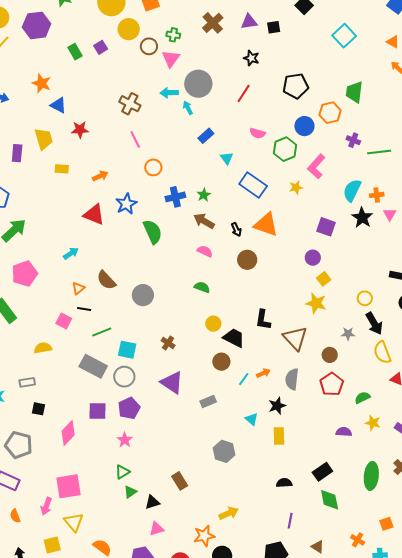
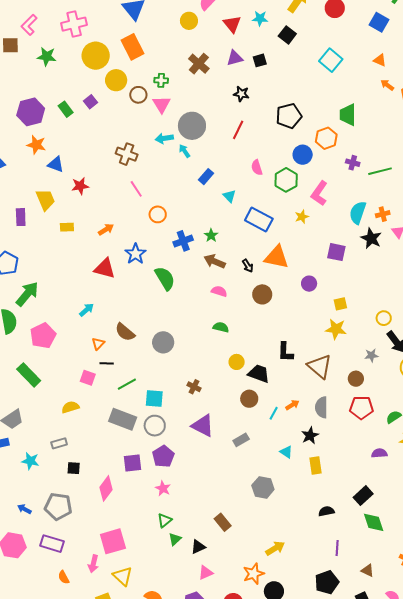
purple hexagon: (37, 25) -> (31, 112), moved
pink semicircle: (257, 133) -> (257, 168), turned 63
purple circle: (313, 258) -> (309, 284), moved
yellow square: (324, 279) -> (340, 304), turned 32
red pentagon: (332, 384) -> (361, 408), turned -30

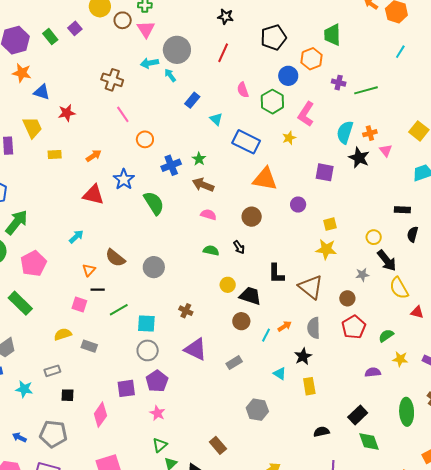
black arrow: (248, 266) -> (239, 247), moved
red pentagon: (361, 408) -> (354, 327), turned -30
gray rectangle: (123, 419) -> (89, 346), moved, size x0.6

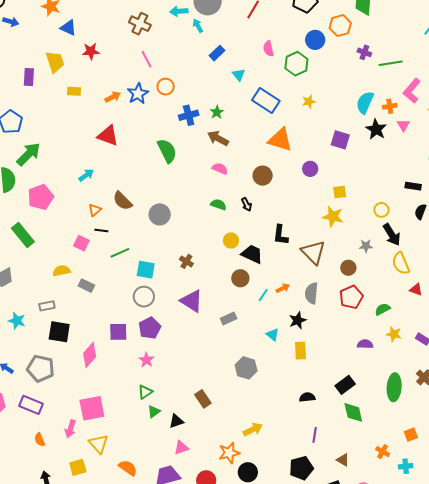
pink L-shape: (306, 114) -> (412, 91), moved
blue star: (124, 179) -> (138, 94), moved
black square: (67, 395) -> (59, 332), size x1.6

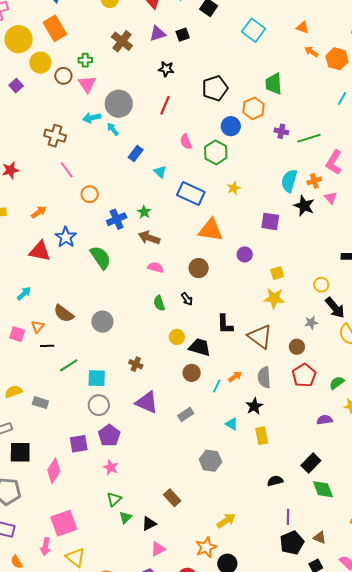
blue star: (138, 94) -> (66, 237), moved
green semicircle: (218, 205) -> (159, 303), turned -119
pink square: (81, 243) -> (17, 334), moved
black pentagon: (301, 468) -> (292, 543), moved

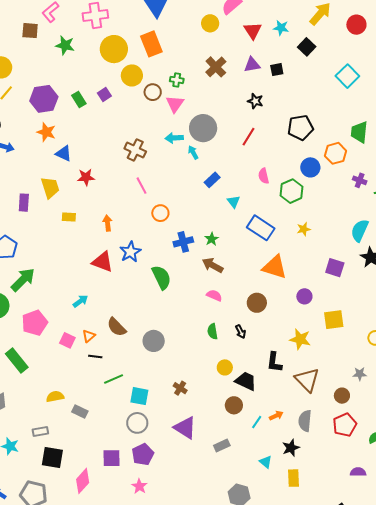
orange arrow: (39, 212) -> (108, 223), turned -70
yellow square: (277, 273) -> (334, 320), size x1.5
yellow star: (274, 298) -> (300, 339), moved

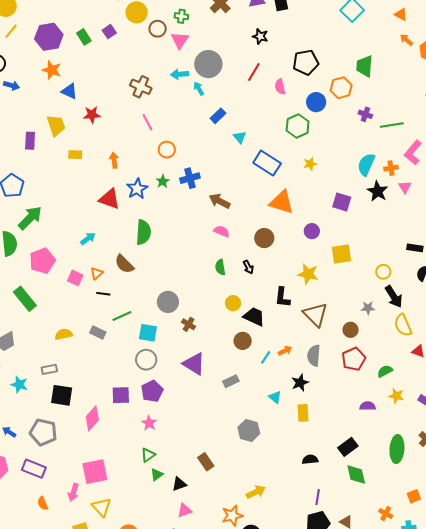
pink semicircle: (264, 176) -> (280, 87), moved
green star: (212, 239) -> (163, 181), moved
green semicircle: (161, 277) -> (143, 232), moved, turned 30
gray circle: (154, 341) -> (168, 302), moved
gray rectangle: (80, 412) -> (98, 332), moved

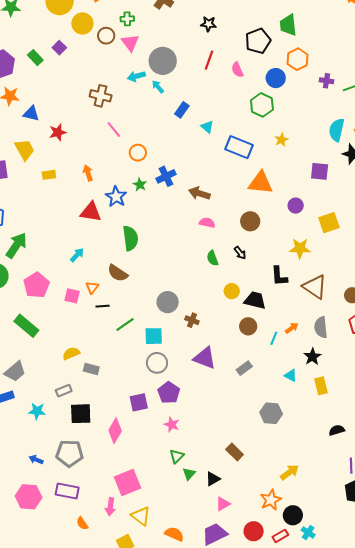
green trapezoid: (365, 66) -> (288, 25), moved
gray rectangle: (98, 332) -> (91, 369), moved

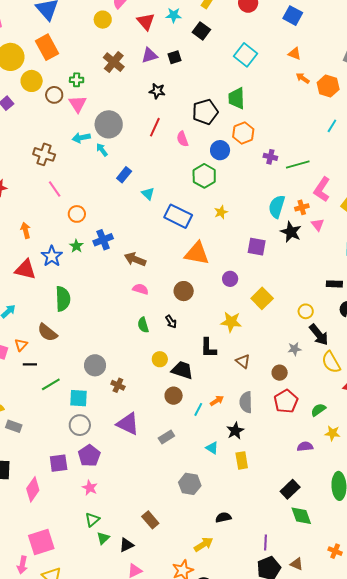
yellow square: (329, 223) -> (262, 298), turned -30
brown triangle: (315, 287) -> (243, 361), size x0.6
black semicircle: (337, 430) -> (223, 517), moved

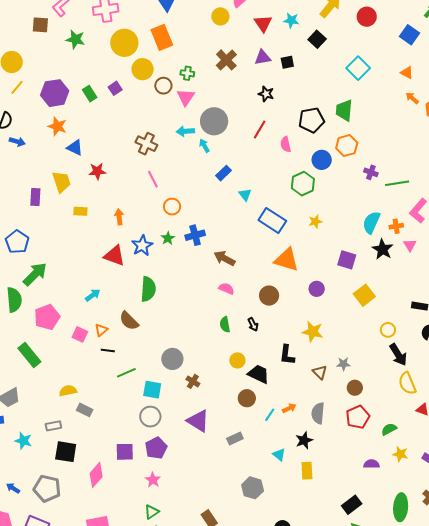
yellow square: (262, 298) -> (364, 295), moved
gray star: (294, 349) -> (343, 364), moved

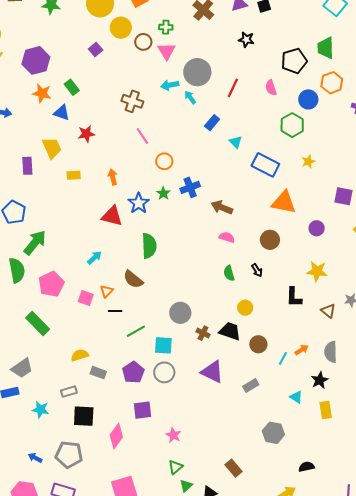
green rectangle: (90, 94) -> (72, 87), moved
red line: (260, 129) -> (233, 88), moved
black trapezoid: (259, 374) -> (230, 331), moved
purple pentagon: (156, 448) -> (133, 372), moved

